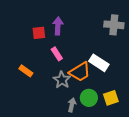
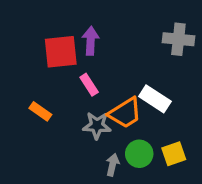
red square: (39, 33) -> (61, 52), size x1.6
gray star: (62, 80) -> (97, 126), turned -30

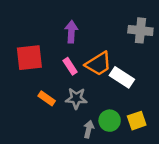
red square: (61, 52) -> (29, 58), moved
orange rectangle: (40, 111) -> (47, 98), moved
orange trapezoid: (125, 113) -> (98, 64), moved

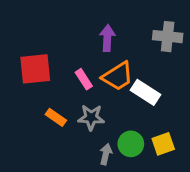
purple arrow: (71, 32) -> (107, 38), moved

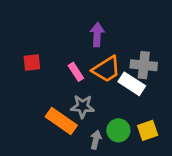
gray cross: (168, 37) -> (144, 65), moved
red square: (35, 69) -> (32, 63), size x0.6
orange rectangle: (56, 117) -> (61, 121), moved, size x1.6

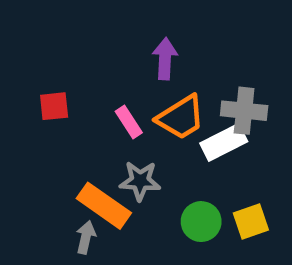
white rectangle: (132, 84) -> (224, 142), turned -60
gray arrow: (96, 140) -> (86, 237), moved

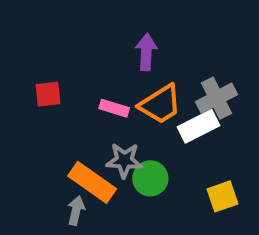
gray cross: (244, 111) -> (217, 98), turned -33
pink rectangle: (129, 122) -> (114, 108), turned -40
green circle: (201, 222) -> (150, 178), moved

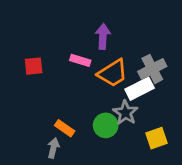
pink rectangle: (114, 108) -> (80, 60), moved
gray star: (124, 160) -> (125, 113), moved, turned 30
orange rectangle: (92, 182) -> (65, 128), size x0.6

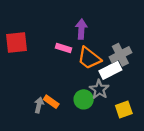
red square: (34, 66) -> (17, 42), moved, size x1.5
orange trapezoid: (113, 73) -> (89, 58), turned 70
gray arrow: (53, 148) -> (39, 105), moved

